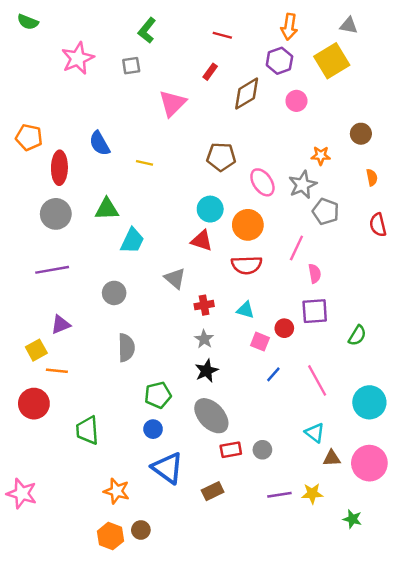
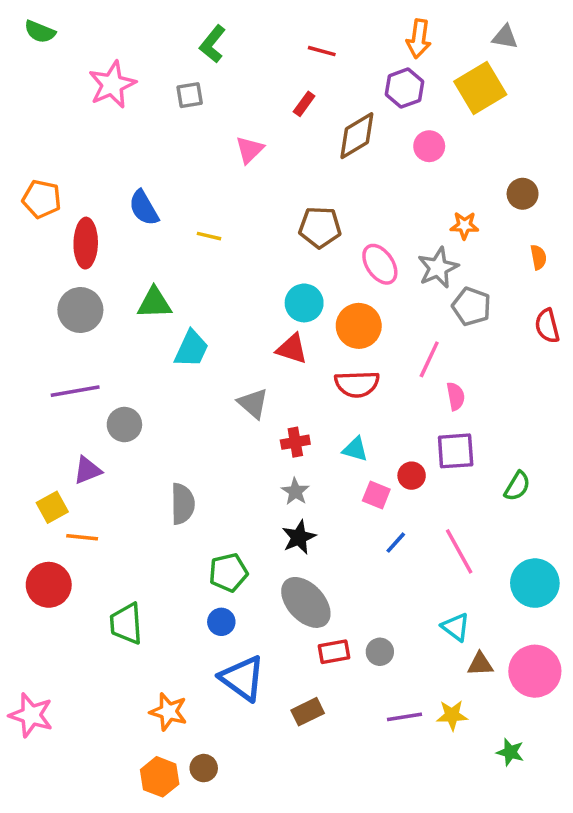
pink triangle: (172, 103) -> (250, 150), size x0.7
gray circle: (114, 293) -> (124, 425), moved

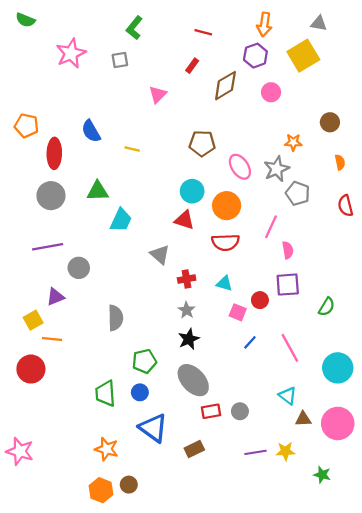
green trapezoid: (126, 624) -> (105, 393), moved

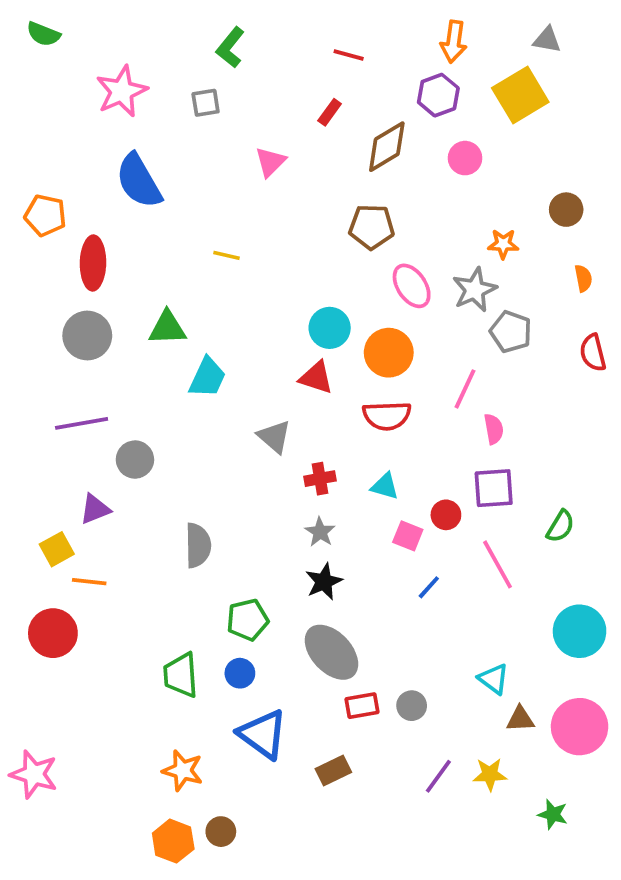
blue semicircle: (91, 131) -> (139, 181), moved, size x1.4
brown pentagon: (202, 143) -> (372, 227), moved
pink line: (290, 348) -> (497, 564), moved
purple line: (255, 452) -> (438, 776), turned -45

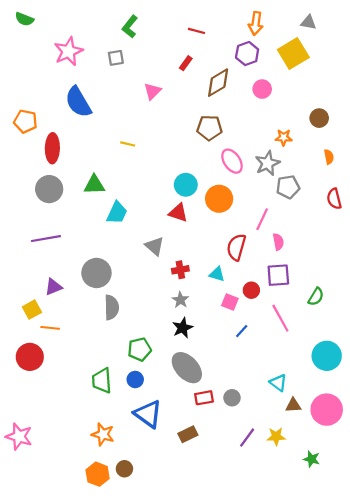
gray pentagon: (511, 332) -> (288, 187), turned -30
red semicircle: (387, 416) -> (236, 247), moved, turned 108
gray circle: (135, 460) -> (96, 273), moved, size x1.4

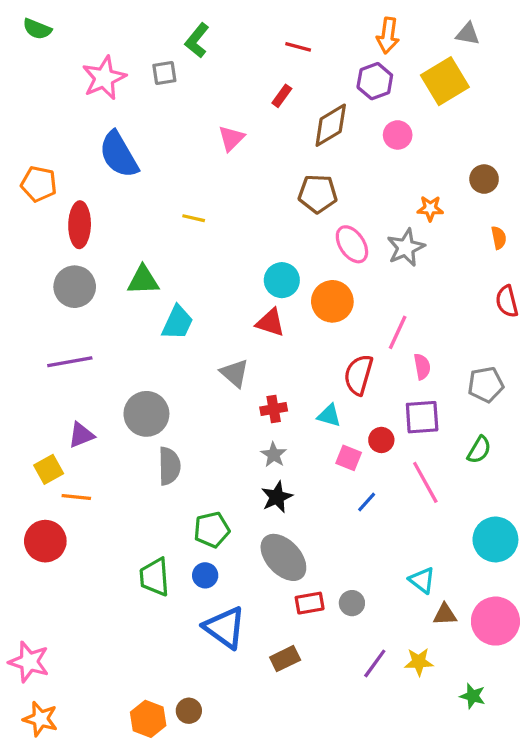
gray square: (116, 58) -> (164, 73), moved
gray pentagon: (288, 187) -> (486, 385), moved
orange star: (103, 434) -> (40, 719), moved

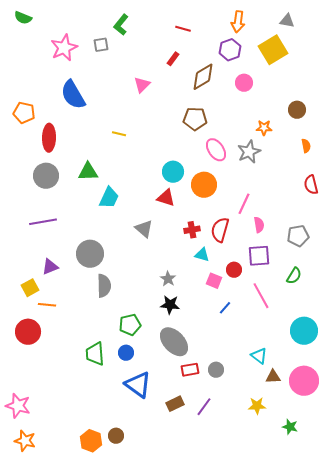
red cross: (274, 409) -> (192, 230), moved
black star: (277, 497) -> (170, 305), turned 30
purple line: (375, 663) -> (204, 407), moved

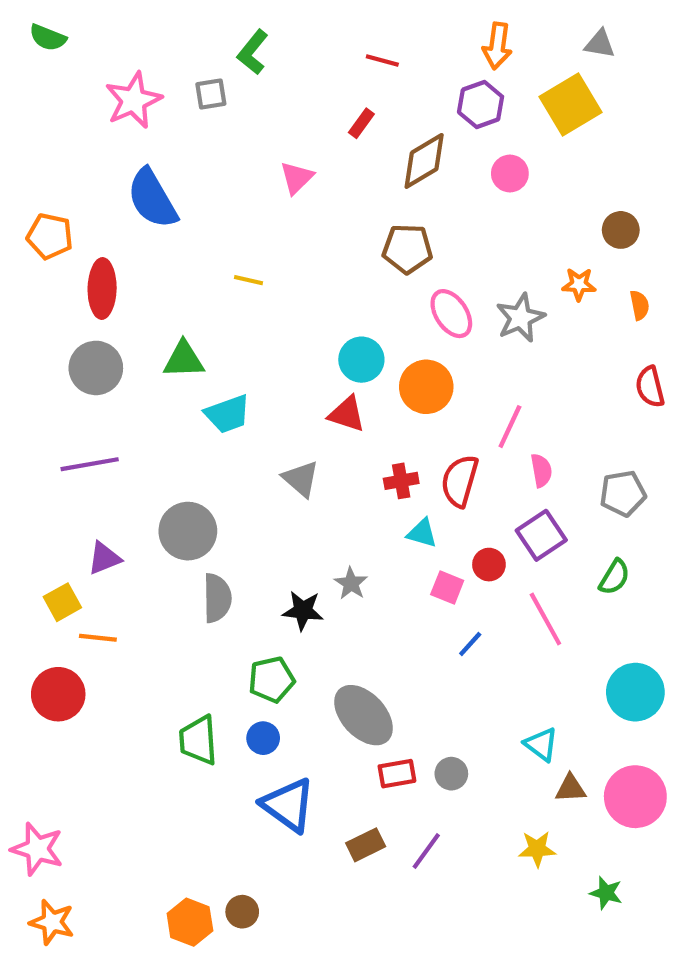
orange star: (264, 128) -> (579, 284), moved
cyan trapezoid: (109, 198) -> (228, 414), turned 45
purple square: (259, 256) -> (541, 535), turned -30
black star: (170, 305) -> (303, 611), moved

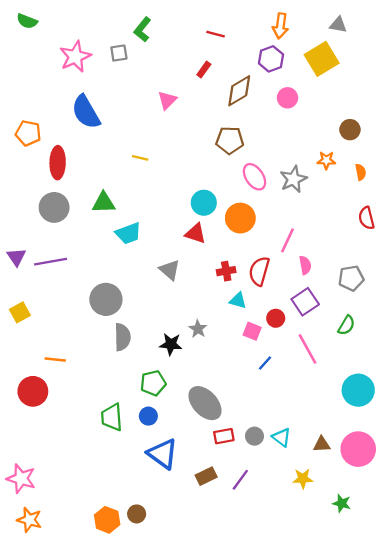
purple triangle: (104, 558) -> (16, 257), moved, turned -42
yellow square: (62, 602) -> (20, 312), moved
cyan triangle: (541, 744) -> (282, 437), moved

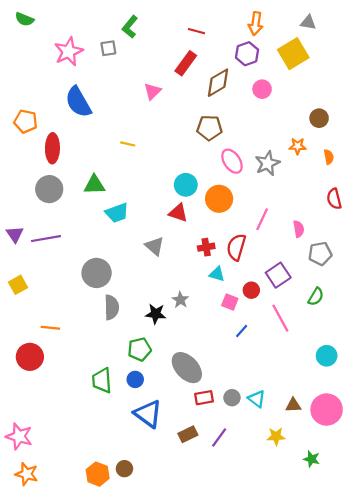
red rectangle: (204, 70) -> (186, 63), size x1.6
pink semicircle: (305, 265) -> (299, 229), moved
cyan circle: (358, 390) -> (327, 356), size x0.7

